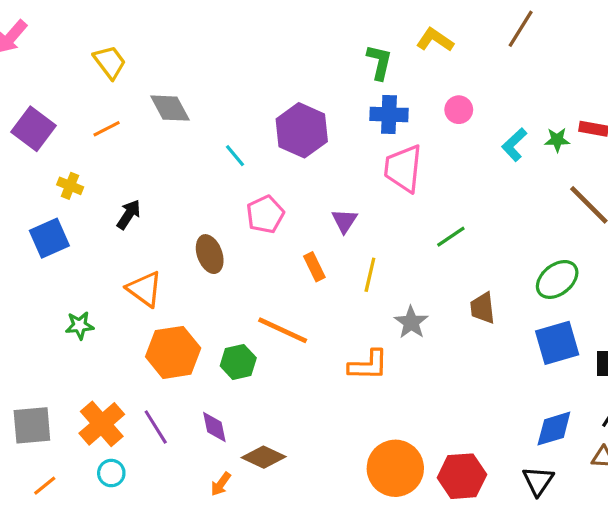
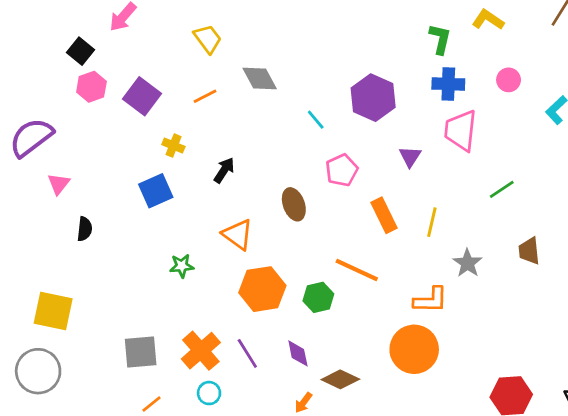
purple triangle: (345, 221) -> (410, 156), moved
orange rectangle: (314, 267) -> (384, 215), size x1.4
orange circle: (395, 468) -> (414, 349), moved

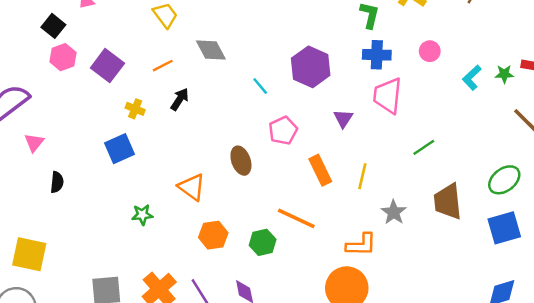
black arrow: (224, 170) -> (180, 99), moved
brown trapezoid: (529, 251) -> (448, 201), size x1.5
orange hexagon: (262, 289) -> (213, 235), size x0.7

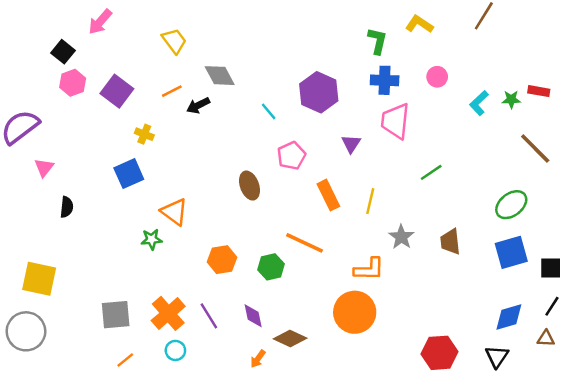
black arrow: (180, 99) -> (198, 105), moved, turned -150
orange triangle: (192, 187) -> (174, 212), moved
brown trapezoid: (448, 201) -> (450, 242), moved, size x0.7

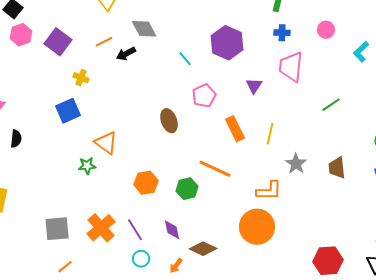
blue cross: (385, 80) -> (282, 33), size x0.7
green line: (431, 172) -> (331, 105), moved
cyan circle: (175, 350) -> (141, 259), moved

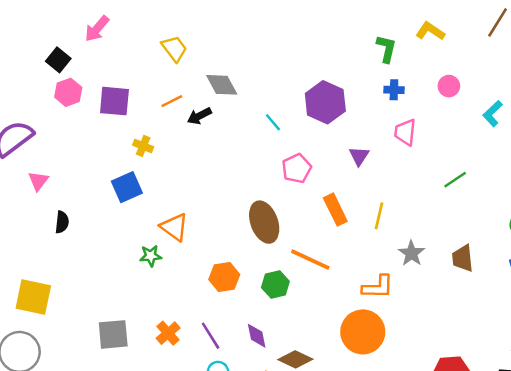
purple square: (58, 42) -> (114, 101), turned -32
pink trapezoid: (291, 67) -> (405, 132), size x0.7
brown ellipse: (169, 121) -> (264, 222), moved, size x1.4
orange cross: (101, 228) -> (168, 333), size x0.7

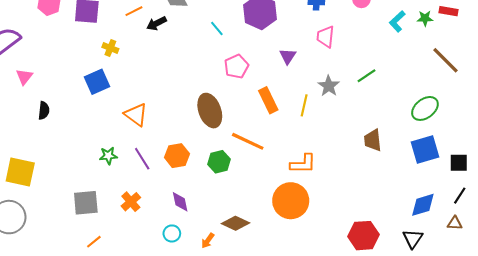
gray star: (411, 253) -> (329, 86), moved
green star: (151, 256) -> (108, 156), moved
purple line: (211, 336) -> (142, 159), moved
purple diamond: (257, 336) -> (180, 202), moved

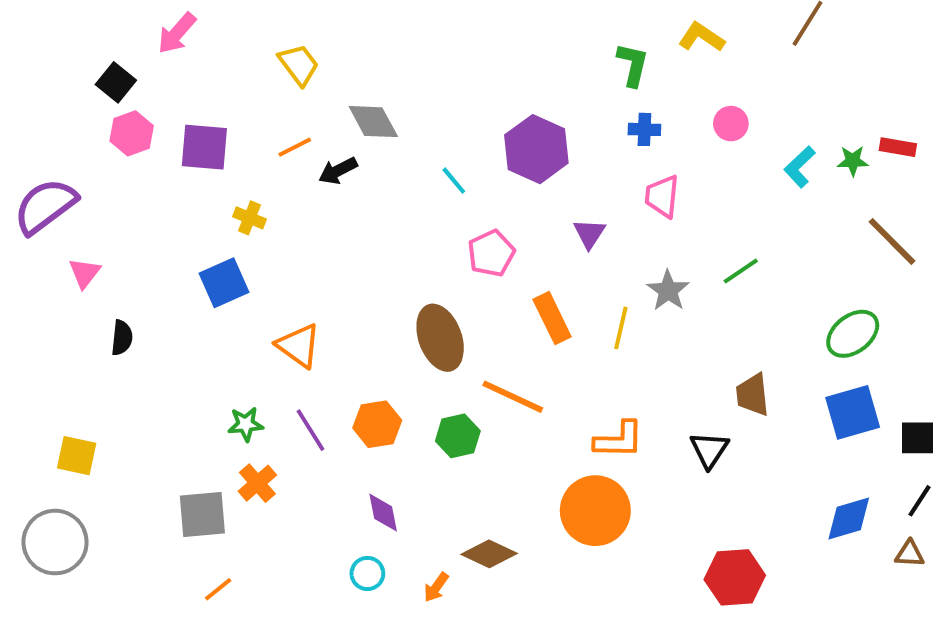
yellow square: (20, 172) -> (77, 456), size x0.7
orange cross: (131, 202) -> (257, 483), moved
black triangle: (413, 239) -> (709, 450), moved

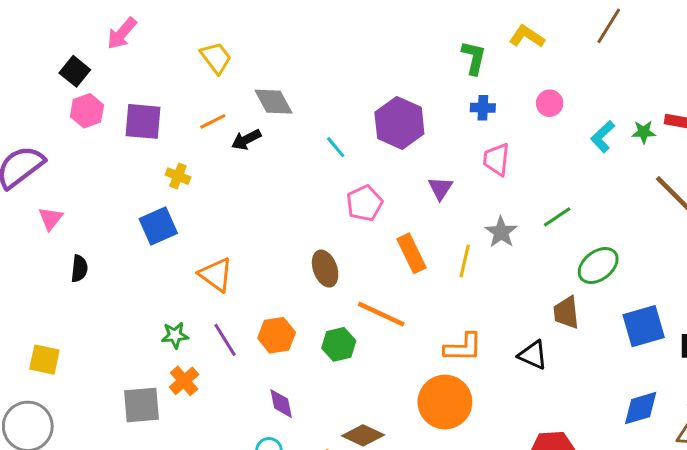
green ellipse: (853, 334) -> (598, 266), moved
brown ellipse: (440, 338) -> (325, 269), size x0.7
black triangle: (709, 450) -> (533, 355), turned -40

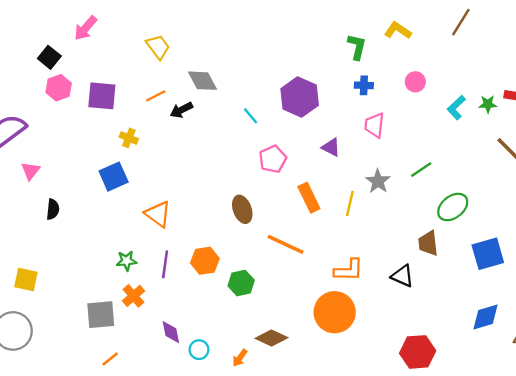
purple triangle: (440, 188) -> (331, 147), turned -36
purple line: (225, 340) -> (165, 264), turned 40
green hexagon: (339, 344) -> (241, 283), moved
purple diamond: (281, 404) -> (171, 332), moved

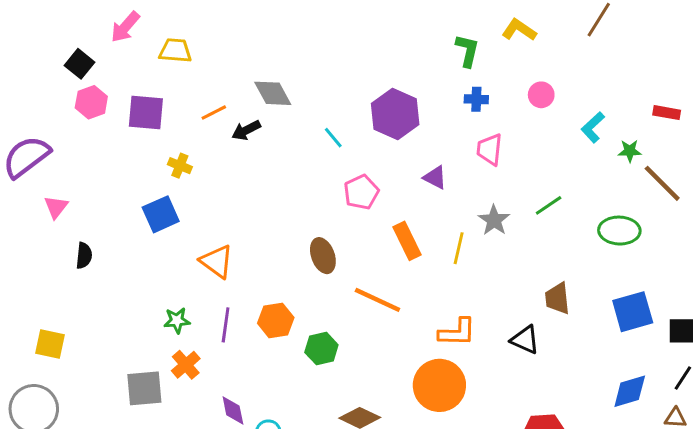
yellow trapezoid: (158, 47) -> (175, 51), moved, turned -48
green star: (488, 104) -> (630, 151), moved
green ellipse: (453, 207) -> (619, 231), moved, turned 40

